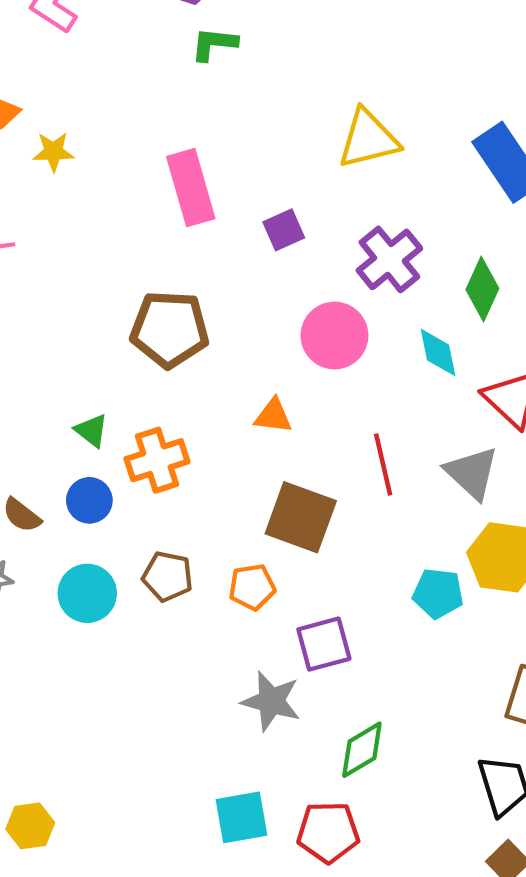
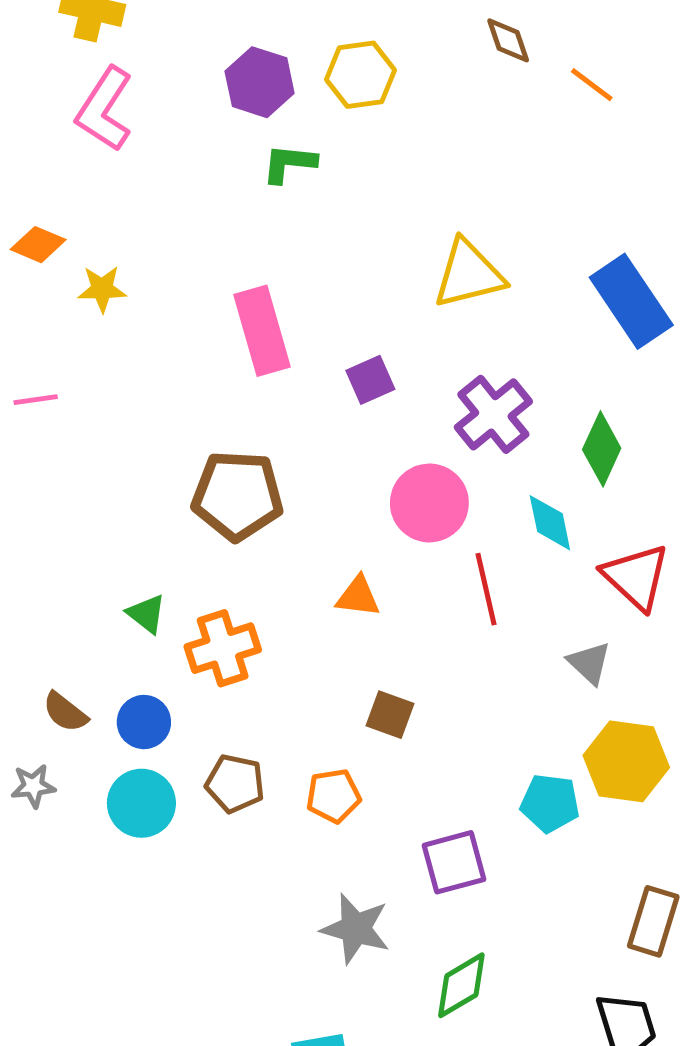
red line: (383, 464) -> (486, 589), moved
gray triangle: (472, 473) -> (589, 663), size x0.7
blue circle: (89, 500) -> (144, 722), moved
brown square: (301, 517) -> (390, 715), size x0.6
purple square: (324, 644) -> (454, 862), moved

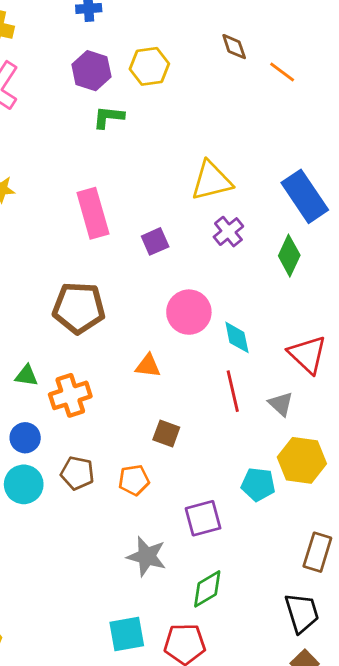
purple cross: (493, 414) -> (228, 232), moved, size x0.7
green diamond: (602, 449) -> (289, 256), moved
cyan diamond: (550, 523) -> (237, 337), moved
red line: (486, 589) -> (233, 391), moved
green triangle: (146, 614) -> (27, 376), turned -30

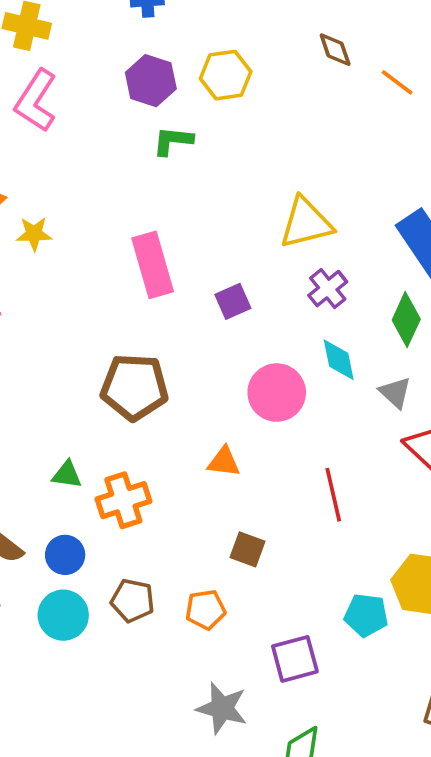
cyan diamond: (237, 337) -> (339, 360), moved
gray triangle: (281, 404) -> (395, 393), moved

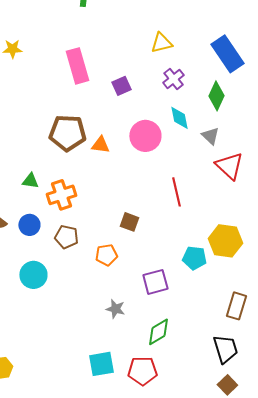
yellow triangle: (306, 223) -> (161, 43), size x0.7
orange triangle: (224, 462) -> (100, 145), moved
brown pentagon: (133, 601) -> (66, 237), moved
cyan circle: (63, 615) -> (33, 275), moved
gray star: (222, 708) -> (115, 309), size x0.7

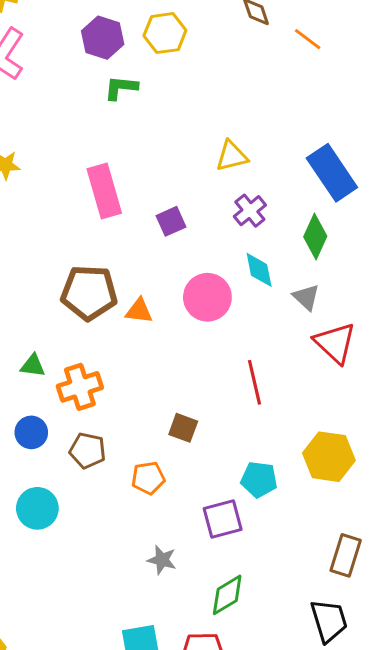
cyan pentagon: (194, 258) -> (259, 479), moved

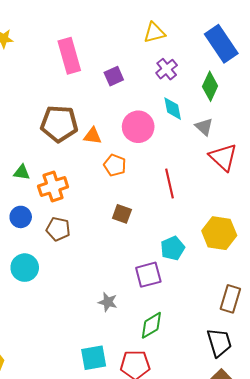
orange pentagon: (148, 478) -> (115, 165), moved, turned 30
cyan pentagon: (259, 479) -> (173, 248), turned -30

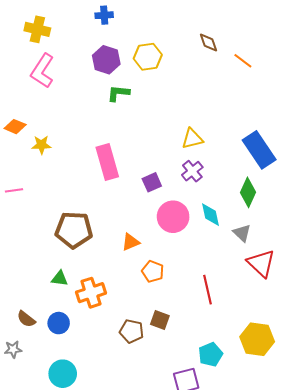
purple cross: (167, 69) -> (192, 171), moved
brown pentagon: (59, 124) -> (74, 230), moved
pink circle: (138, 127) -> (173, 217), moved
orange triangle: (93, 136) -> (131, 242), turned -30
brown pentagon: (58, 229) -> (132, 331), moved

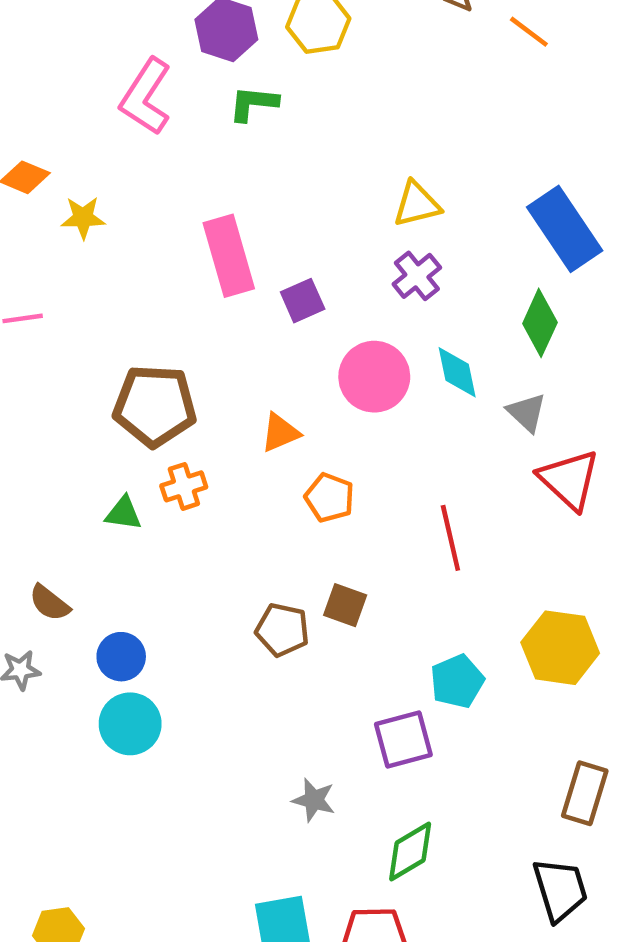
pink L-shape: (42, 71) -> (146, 97), moved
purple square: (152, 182) -> (303, 301), moved
orange cross: (91, 293) -> (184, 486), moved, size x0.7
blue circle: (59, 323) -> (121, 657), moved

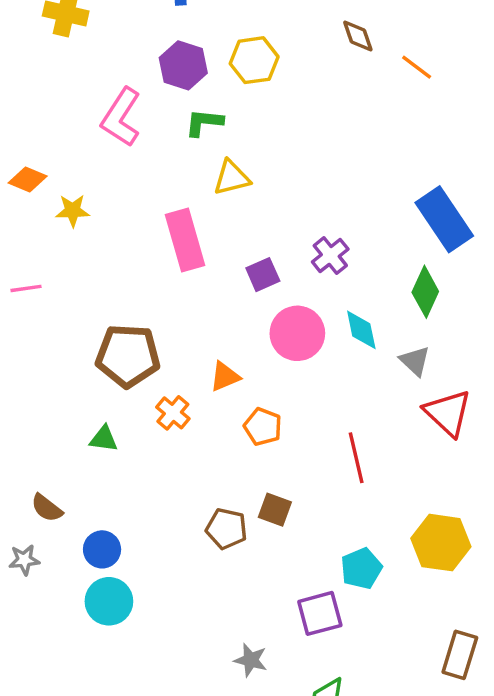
yellow triangle: (417, 204) -> (232, 178), moved
purple square: (303, 301) -> (263, 275), moved
orange cross: (184, 486) -> (173, 413), moved, turned -32

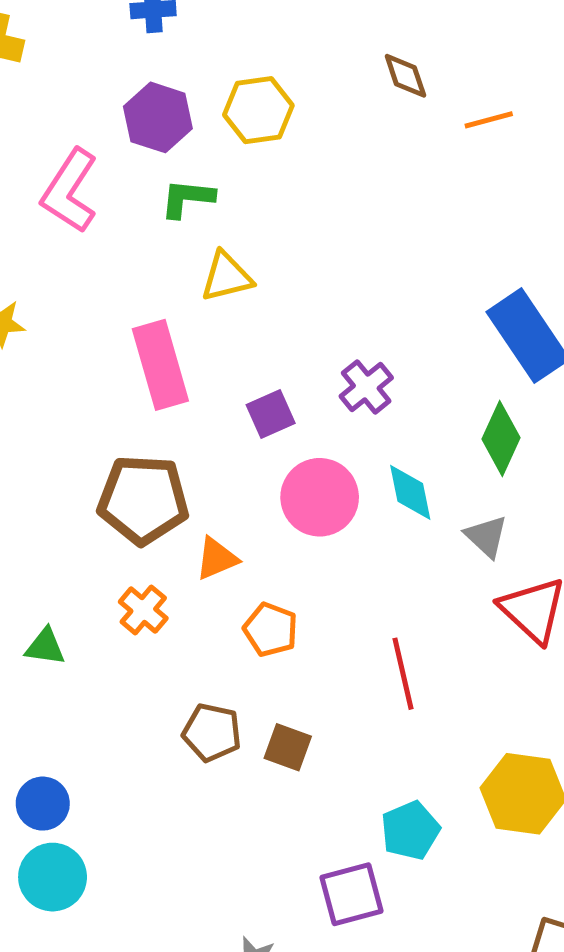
orange line: (417, 67) -> (489, 120), turned -52
brown pentagon: (128, 356) -> (143, 500), moved
brown pentagon: (226, 529) -> (212, 732), moved

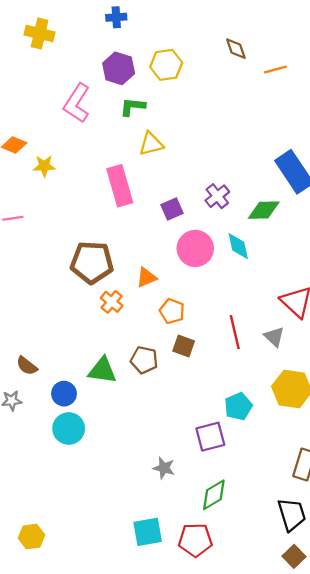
green diamond: (501, 438) -> (264, 210), moved, turned 64
brown pentagon: (143, 500) -> (92, 262), moved
gray triangle: (486, 536) -> (274, 337), moved
green triangle: (45, 647) -> (102, 370), moved, size x1.5
brown square: (288, 747) -> (184, 346), moved

